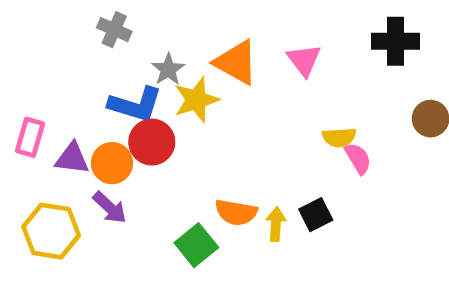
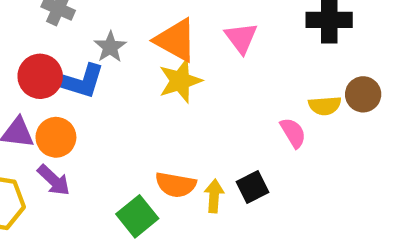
yellow star: (196, 100) -> (180, 81), moved
yellow semicircle: (339, 137) -> (325, 106), moved
red circle: (152, 142) -> (40, 76), moved

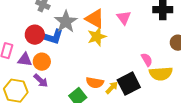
gray star: (110, 47) -> (66, 22), size x1.6
yellow semicircle: (325, 106) -> (161, 74), moved, size x1.6
black square: (252, 187) -> (129, 84), size x1.6
yellow arrow: (214, 196) -> (112, 88), turned 40

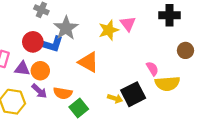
orange triangle: (95, 19) -> (88, 62), moved
yellow star: (97, 37) -> (109, 30), moved
orange semicircle: (95, 83) -> (63, 93), moved
yellow arrow: (112, 88) -> (115, 98), turned 64

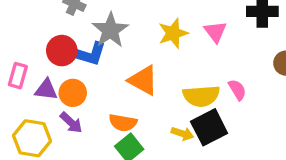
pink triangle: (128, 24) -> (215, 32), moved
yellow semicircle: (167, 84) -> (201, 96), moved
orange semicircle: (63, 93) -> (123, 123), moved

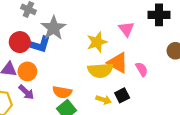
yellow star: (173, 33) -> (97, 42), moved
orange triangle: (143, 80) -> (118, 63), moved
yellow semicircle: (201, 96) -> (100, 70), moved
black square: (209, 127) -> (122, 95), size x0.6

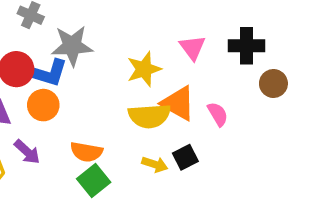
black cross: (159, 15) -> (246, 46), moved
gray star: (53, 28) -> (72, 46), turned 30
orange circle: (27, 71) -> (43, 105), moved

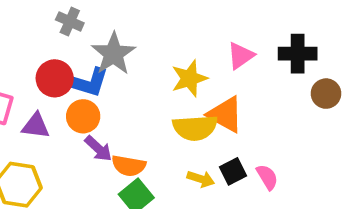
gray star: (72, 46) -> (113, 54), turned -30
pink triangle: (193, 48) -> (241, 56), turned 32
pink semicircle: (218, 114) -> (267, 177), moved
purple arrow: (27, 152) -> (98, 149), moved

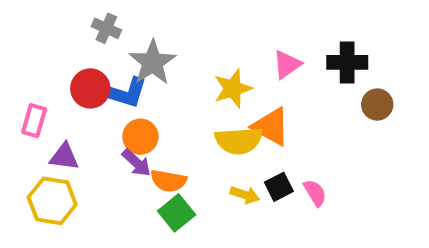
orange circle: (83, 116) -> (140, 137), moved
purple triangle: (36, 126) -> (64, 157), moved

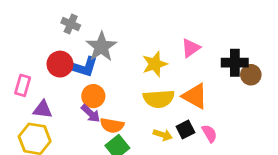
black cross: (347, 62) -> (235, 63), moved
orange triangle: (271, 127) -> (195, 96), moved

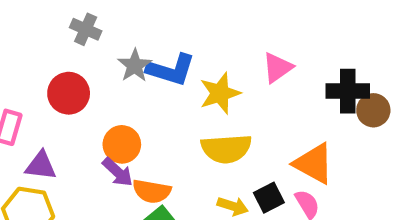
gray star: (101, 47) -> (135, 66), size x0.7
blue L-shape: (83, 67) -> (171, 70), moved
orange triangle: (195, 96) -> (314, 164), moved

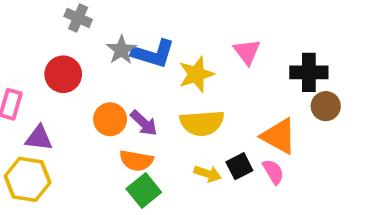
pink triangle: (277, 68) -> (247, 52), turned -32
brown circle: (373, 110) -> (326, 106), moved
purple arrow: (118, 172) -> (144, 123), moved

